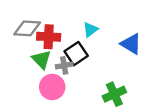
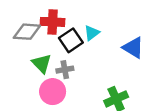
red cross: (49, 37) -> (53, 22), moved
black square: (76, 54) -> (71, 40), moved

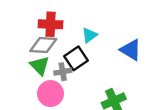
gray diamond: (27, 32) -> (43, 45), moved
black square: (71, 40) -> (76, 58), moved

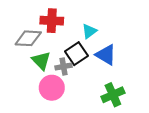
gray diamond: (43, 45) -> (28, 38), moved
blue triangle: (131, 50) -> (106, 55), moved

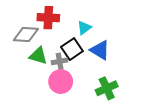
green triangle: (41, 61) -> (38, 56), turned -30
pink circle: (52, 88) -> (61, 82), moved

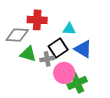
cyan triangle: (84, 28) -> (69, 29), turned 40
pink circle: (61, 82) -> (64, 73), moved
green cross: (107, 88) -> (77, 83), moved

